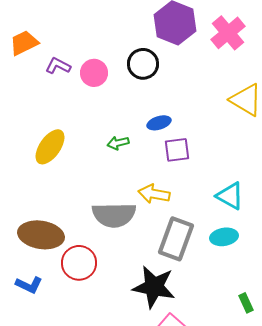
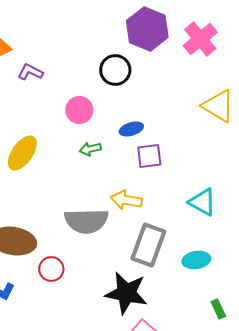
pink circle: (94, 73) -> (79, 110), moved
cyan ellipse: (224, 237) -> (196, 260), moved
red circle: (79, 263) -> (51, 269), size x0.7

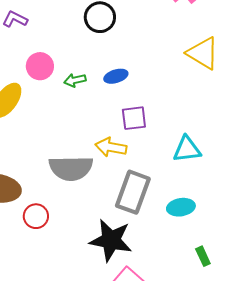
pink circle: (79, 110) -> (40, 66), moved
green arrow: (90, 149) -> (75, 80), moved
purple square: (149, 156) -> (134, 118), moved
cyan triangle: (202, 202) -> (187, 149), turned -36

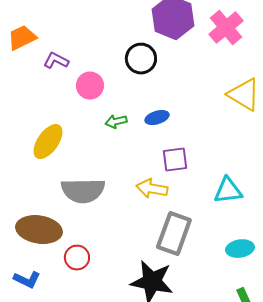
pink circle: (40, 66) -> (90, 86), moved
gray semicircle: (71, 168) -> (83, 191), moved
cyan ellipse: (181, 207) -> (240, 249), moved

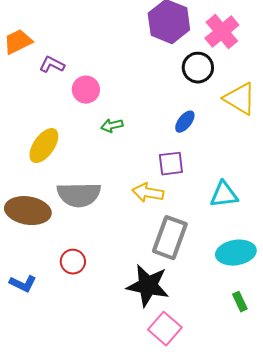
black circle: (141, 59) -> (198, 68), moved
blue ellipse: (157, 118) -> (185, 122), moved, turned -35
brown ellipse: (39, 230) -> (28, 211), moved
cyan ellipse: (240, 249) -> (236, 253), size x1.4

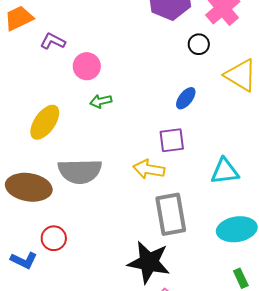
black circle: (198, 68) -> (199, 44), size x0.7
green arrow: (112, 126) -> (101, 101), moved
gray rectangle: (170, 238) -> (171, 214), turned -30
red circle: (73, 262) -> (54, 238), moved

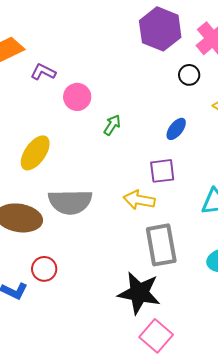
green arrow: (101, 101) -> (112, 125), moved, turned 135

